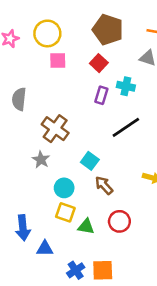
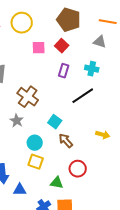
pink square: (58, 60) -> (39, 48), moved
cyan cross: (126, 86) -> (92, 69), moved
green triangle: (86, 227) -> (57, 183), moved

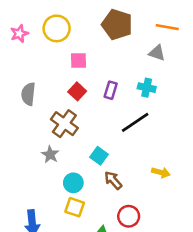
red square: (62, 46) -> (77, 91), moved

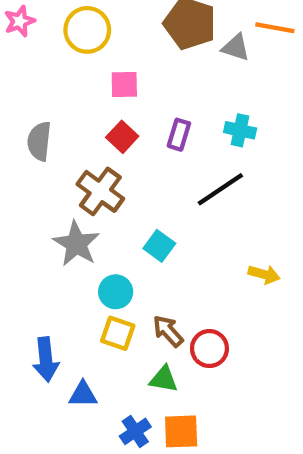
pink star: (19, 34) -> (20, 21), moved
gray triangle: (157, 53) -> (236, 47), moved
gray star: (50, 154) -> (76, 244), size x1.5
brown arrow: (113, 180) -> (168, 331), moved

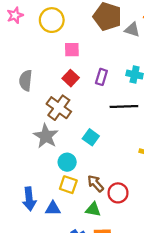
black line: (220, 189) -> (124, 106), turned 32
blue triangle: (83, 394) -> (53, 208), moved

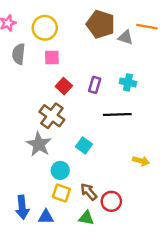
pink square: (72, 50) -> (52, 58), moved
gray semicircle: (26, 80) -> (19, 54), moved

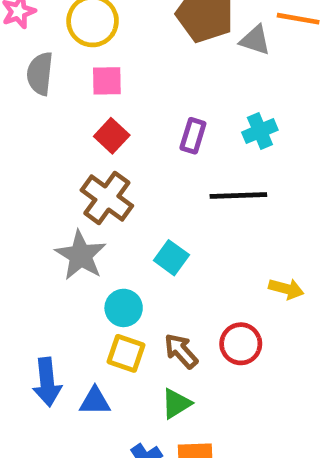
cyan cross: (128, 82) -> (260, 131), turned -35
red square: (64, 86) -> (112, 136), moved
red circle: (111, 201) -> (241, 344), moved
green triangle: (86, 218) -> (176, 404), turned -42

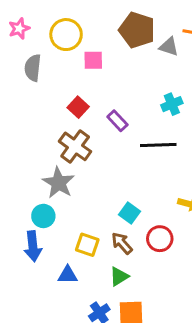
pink square: (107, 81) -> (93, 60), moved
purple rectangle: (193, 136) -> (117, 121), moved, turned -60
cyan square: (171, 258) -> (130, 213), moved
cyan circle: (124, 308) -> (43, 216), moved
blue arrow: (47, 382) -> (33, 246), moved

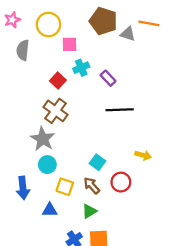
cyan cross: (172, 104) -> (81, 68), moved
purple rectangle: (117, 121) -> (108, 78), moved
cyan circle: (43, 216) -> (47, 165), moved

